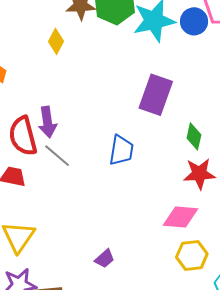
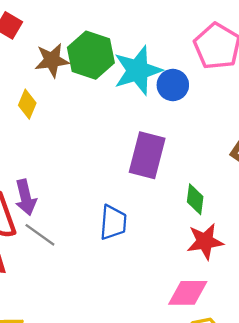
blue circle: (194, 21) -> (173, 85), moved

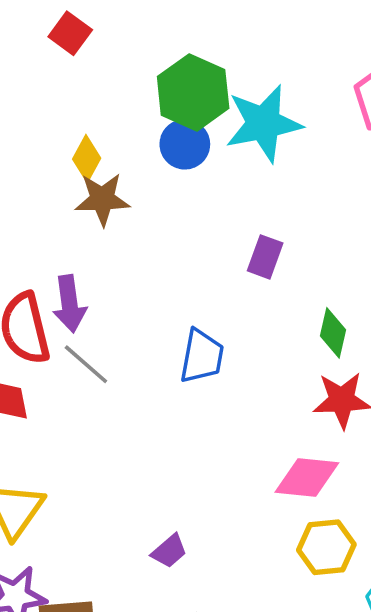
brown star: (52, 60) -> (102, 199), moved
blue circle: (173, 85) -> (185, 144), moved
purple rectangle: (147, 155) -> (265, 257), size x0.6

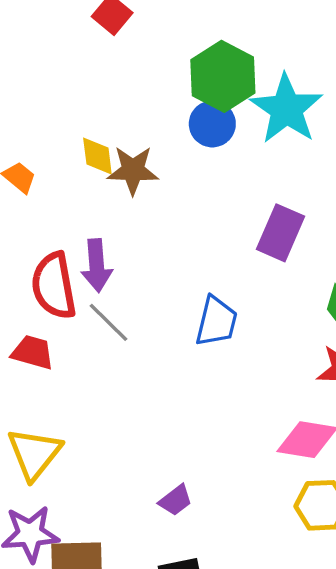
cyan star: (264, 123) -> (286, 109), turned -30
yellow diamond: (87, 159) -> (97, 156), moved, turned -39
purple rectangle: (265, 257) -> (281, 233), size x1.4

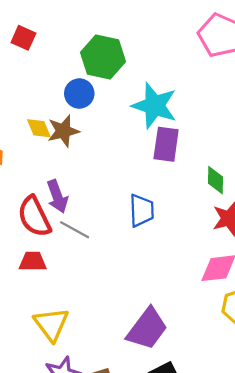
cyan star: (286, 109) -> (154, 106), moved
blue circle: (212, 124) -> (79, 93), moved
purple trapezoid: (176, 500) -> (147, 329), size x2.0

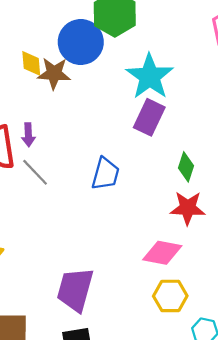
blue circle: (79, 93) -> (81, 42), size x1.5
purple arrow: (57, 196) -> (28, 135), size x0.7
purple trapezoid: (147, 329) -> (75, 290), turned 141

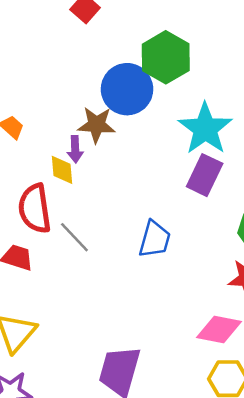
yellow diamond: (31, 63) -> (62, 170), moved
purple arrow: (28, 135) -> (75, 149), moved

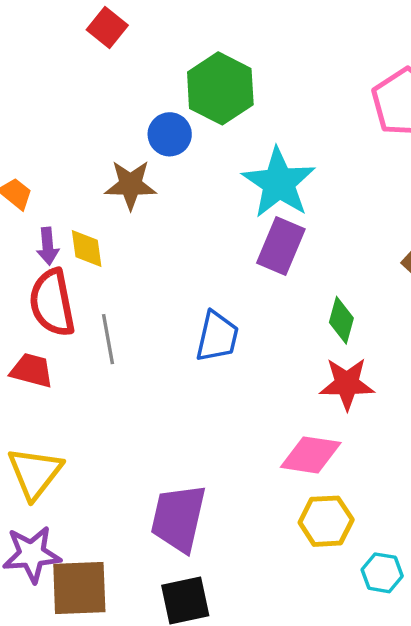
blue circle: (127, 89) -> (170, 134), size x0.6
purple arrow: (75, 149) -> (48, 246), moved
gray line: (74, 237) -> (108, 339), turned 36

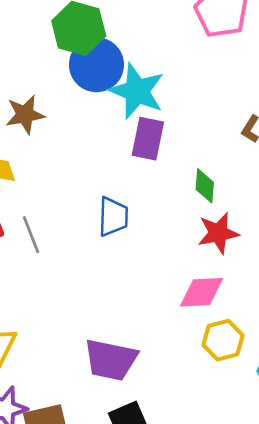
blue circle: (170, 134) -> (96, 65), moved, size x1.6
purple trapezoid: (178, 518) -> (111, 360), turned -80

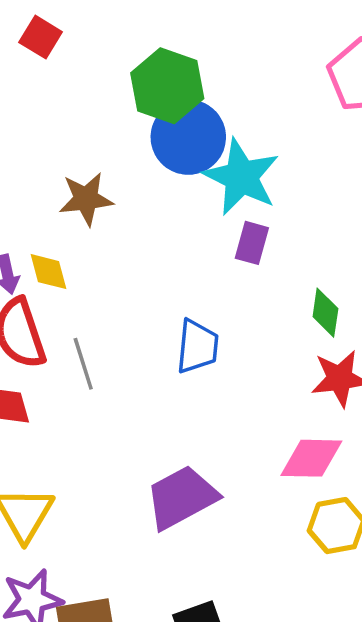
purple rectangle: (148, 139) -> (252, 243), size x0.7
purple trapezoid: (111, 360) -> (182, 497), moved, turned 136

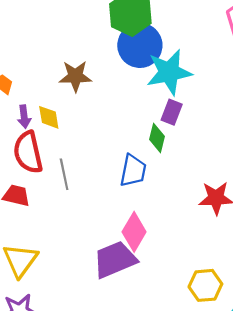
cyan star: (241, 177) -> (169, 72), turned 30
green diamond: (325, 313) -> (157, 138), moved
pink diamond: (311, 458) -> (134, 232), moved, turned -66

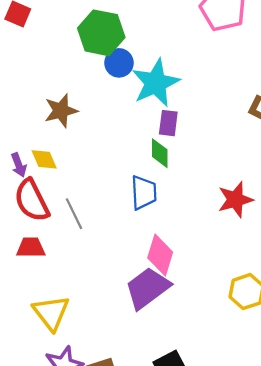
blue circle: (140, 45) -> (119, 63), size x0.6

